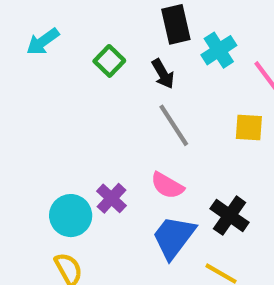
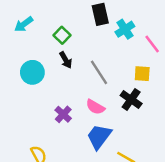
black arrow: (163, 74) -> (66, 60), moved
cyan circle: (71, 216) -> (32, 72), moved
black cross: (230, 216) -> (131, 100), moved

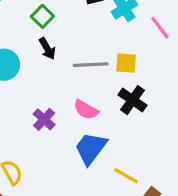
gray line: (99, 72) -> (91, 65), turned -60
yellow square: (142, 74) -> (126, 63), moved

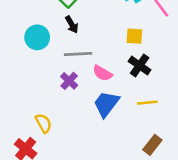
gray line: (91, 65) -> (78, 54), moved
yellow line: (126, 176) -> (147, 103), moved, turned -36

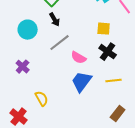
gray line: (78, 54) -> (60, 43), turned -35
purple cross: (69, 81) -> (23, 67), moved
yellow semicircle: (44, 123) -> (42, 99), moved

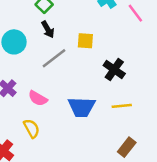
yellow square: (104, 29) -> (85, 41), moved
pink semicircle: (79, 58) -> (38, 98), moved
blue trapezoid: (82, 82) -> (82, 107), turned -125

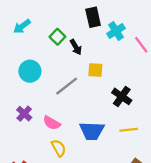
black arrow: (48, 29) -> (76, 47), moved
yellow semicircle: (32, 128) -> (59, 148), moved

